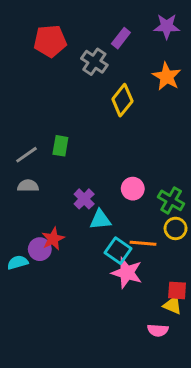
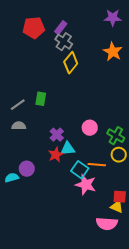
purple rectangle: (121, 38) -> (61, 28), moved
yellow diamond: (122, 100) -> (71, 63), moved
red star: (53, 239) -> (56, 155), moved
pink semicircle: (158, 330) -> (107, 224), size x1.5

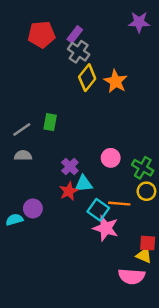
orange star: (113, 52) -> (116, 81), moved

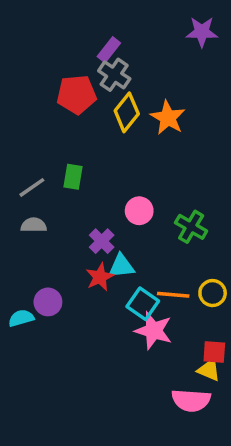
red pentagon: (42, 34) -> (77, 94), moved
pink circle: (111, 158) -> (139, 211), moved
green cross: (143, 168) -> (191, 227), moved
yellow circle: (146, 191) -> (213, 293), moved

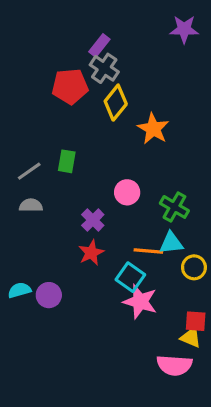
orange star: (168, 118) -> (153, 129), moved
cyan triangle: (121, 266) -> (171, 243), moved
orange line: (173, 295) -> (148, 251), moved
purple circle: (48, 302) -> (49, 295), moved

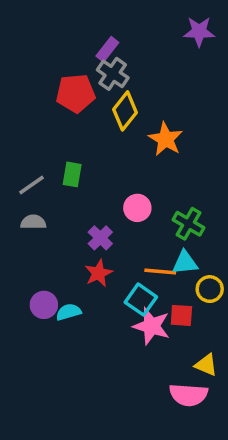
cyan semicircle: (19, 290) -> (69, 312), moved
purple circle: (49, 295) -> (44, 305), moved
red square: (196, 321) -> (181, 315), moved

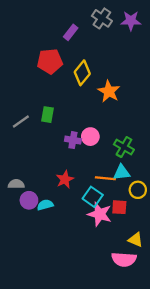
gray cross: (113, 74) -> (102, 18), moved
gray semicircle: (33, 222) -> (16, 184), moved
purple cross: (100, 238) -> (73, 140), moved, turned -35

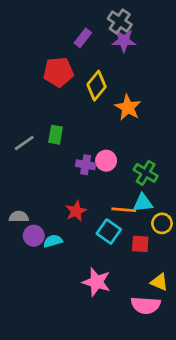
purple star: (131, 21) -> (124, 41), moved
pink star: (100, 214) -> (97, 282), moved

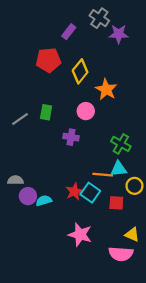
purple star: (124, 41) -> (119, 34), moved
pink circle: (106, 161) -> (86, 111), moved
red star: (76, 211) -> (74, 192), moved

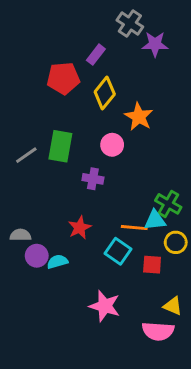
purple rectangle: (69, 32) -> (96, 55), moved
green rectangle: (46, 112) -> (60, 146), size x1.5
green cross: (121, 144) -> (168, 204), moved
red star: (74, 192) -> (80, 228), moved

